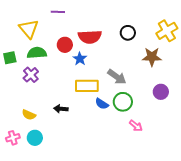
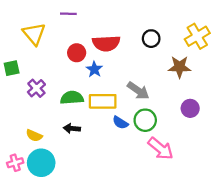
green semicircle: (37, 53) -> (72, 98), moved
pink arrow: (136, 126) -> (161, 149), size x1.6
cyan circle: (35, 138) -> (41, 163), size x1.5

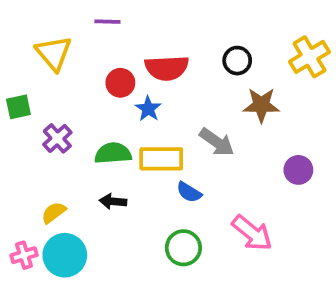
brown star: (180, 67) -> (261, 105), moved
green circle: (145, 120) -> (183, 248), moved
yellow semicircle: (34, 136) -> (54, 213), turned 119

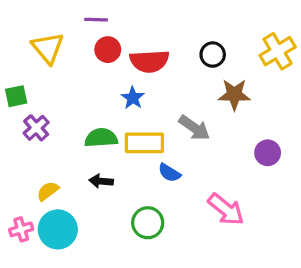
red circle: (120, 83) -> (108, 50), moved
purple cross: (57, 138) -> (36, 128), moved
green circle: (183, 248) -> (148, 223), moved

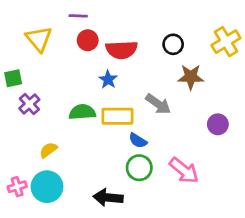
black arrow: (101, 181) -> (108, 198), moved, size x1.5
yellow semicircle: (48, 191) -> (48, 150), moved
green circle: (148, 223) -> (139, 168), moved

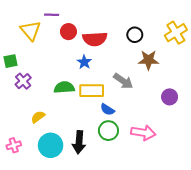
purple line: (78, 16) -> (52, 15), moved
pink arrow: (184, 170) -> (143, 133), turned -30
cyan circle: (47, 187) -> (51, 145), moved
black arrow: (108, 198) -> (79, 142), moved, turned -90

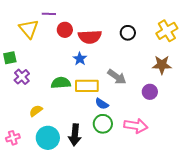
brown star: (148, 60) -> (162, 65), moved
purple circle: (170, 97) -> (150, 92), moved

